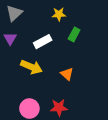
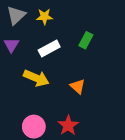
yellow star: (59, 14) -> (44, 17), moved
red star: (59, 108) -> (68, 125), turned -30

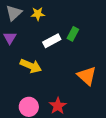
white rectangle: (49, 48) -> (52, 41), moved
orange triangle: (78, 86) -> (87, 76), moved, size x1.5

